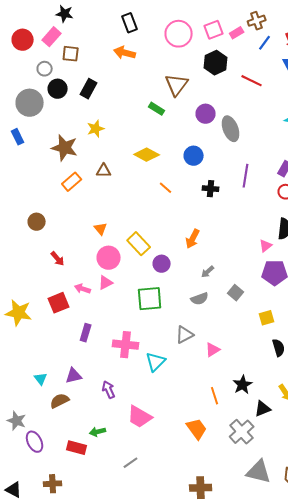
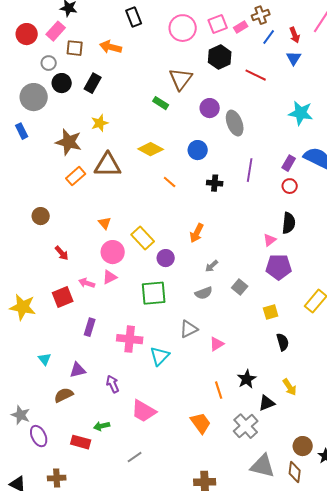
orange arrow: (125, 53) -> (111, 47), moved
brown triangle: (104, 171) -> (108, 165), size x1.8
cyan triangle: (41, 379) -> (45, 359), moved

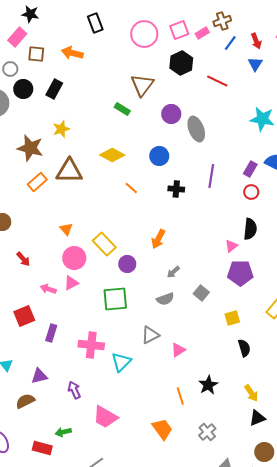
red square: (63, 297) -> (24, 316), moved
black triangle: (267, 403) -> (257, 418), moved
gray cross: (246, 426) -> (207, 432), size x0.7

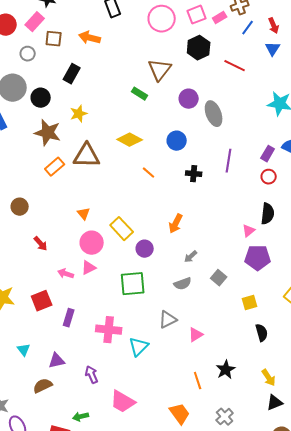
black circle: (23, 89) -> (41, 98), moved

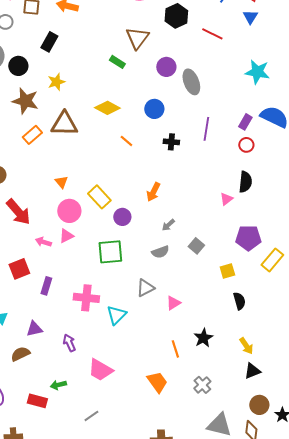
red arrow: (41, 244) -> (18, 212), size x1.8
purple pentagon: (258, 258) -> (248, 238), moved

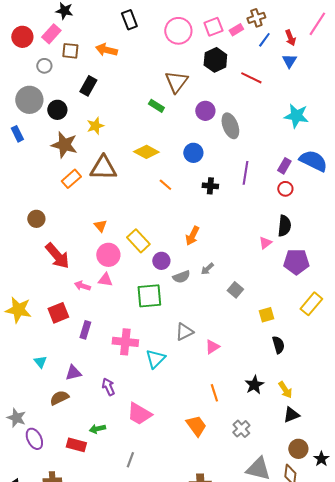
pink triangle: (66, 236) -> (105, 280), turned 35
purple pentagon: (248, 238) -> (296, 262), moved
gray semicircle: (160, 252) -> (181, 277), moved
black star: (203, 338) -> (254, 385), moved
gray line: (91, 416) -> (130, 460), turned -35

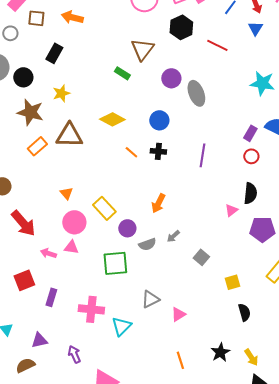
purple line: (245, 173) -> (202, 155), moved
black cross: (210, 186) -> (158, 151), moved

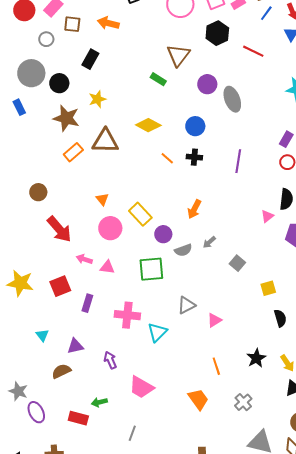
pink triangle: (71, 247) -> (107, 267), moved

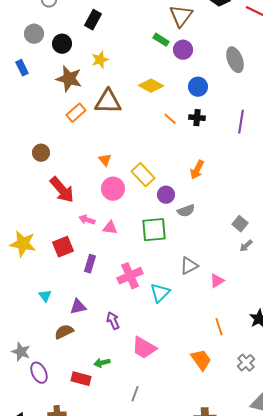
gray circle: (31, 73) -> (34, 34), size x0.7
purple circle: (207, 84) -> (183, 50), moved
gray arrow: (209, 242) -> (246, 246), moved
pink cross: (127, 315) -> (130, 276), turned -30

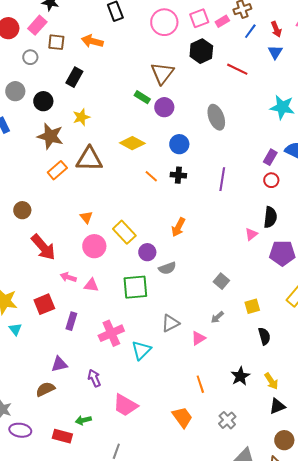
gray arrow: (246, 246) -> (217, 317), moved
cyan triangle: (45, 296) -> (15, 329), moved
purple ellipse: (39, 373) -> (20, 430), turned -55

